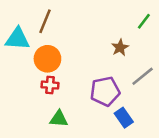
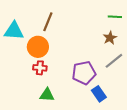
brown line: (45, 21) -> (48, 22), moved
green line: (144, 21) -> (115, 17), turned 56
brown star: (120, 48) -> (110, 38), moved

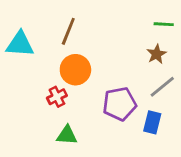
orange circle: (38, 47) -> (75, 70), moved
red cross: (40, 68) -> (57, 97), turned -32
blue rectangle: (99, 94) -> (152, 122), moved, turned 49

